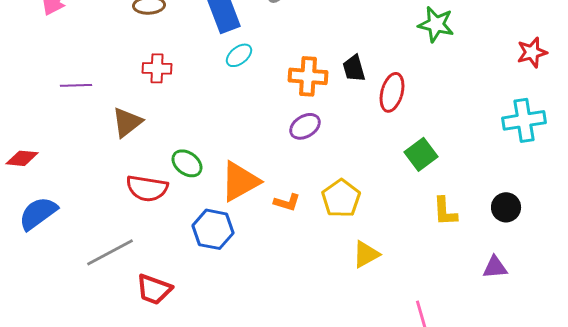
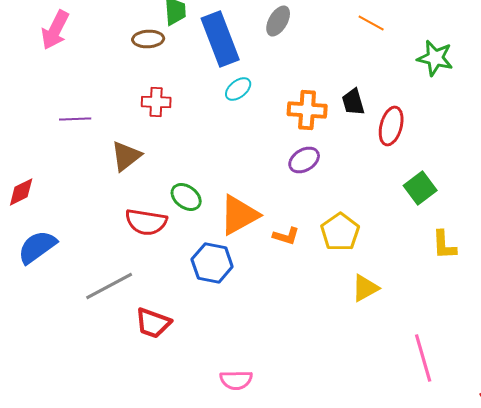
red diamond: (22, 158) -> (21, 192), turned -32

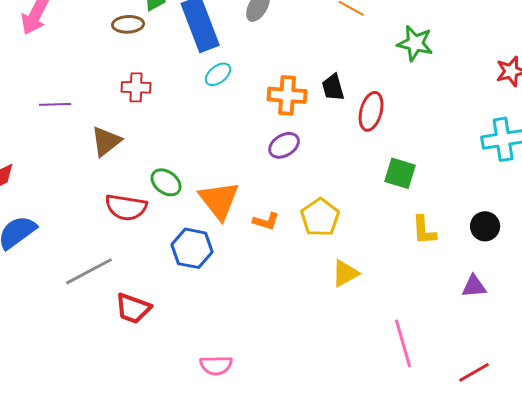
green square: (420, 188) -> (400, 173), turned -36
orange triangle: (239, 215) -> (219, 200), turned -39

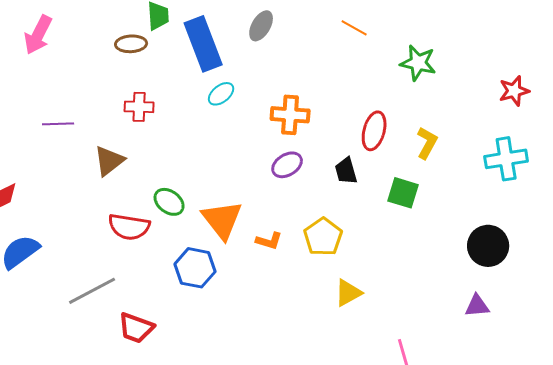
black trapezoid: (333, 87) -> (346, 171), moved
black circle: (485, 226) -> (488, 246), size x1.4
yellow L-shape: (424, 230) -> (427, 143), moved, turned -148

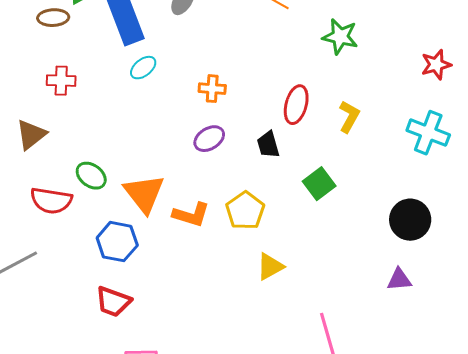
orange cross: (290, 115) -> (212, 89), size x0.7
cyan cross: (506, 159) -> (428, 133), turned 30
green square: (403, 193) -> (319, 184), moved, turned 36
orange L-shape: (269, 241) -> (191, 215), size x1.4
red trapezoid: (136, 328) -> (113, 302), moved

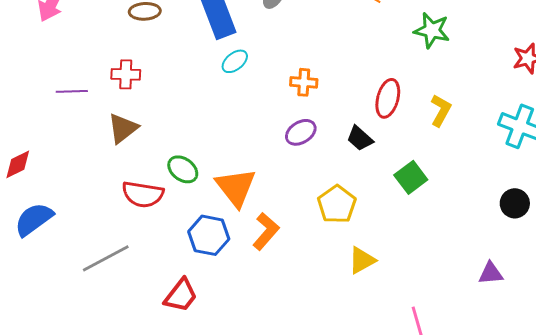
red cross: (61, 81) -> (126, 74), moved
black trapezoid: (268, 145) -> (360, 138), turned -32
orange L-shape: (191, 215) -> (266, 231), moved, turned -66
black circle: (410, 220) -> (515, 203), moved, size x0.7
red trapezoid: (113, 302) -> (181, 295), moved, turned -72

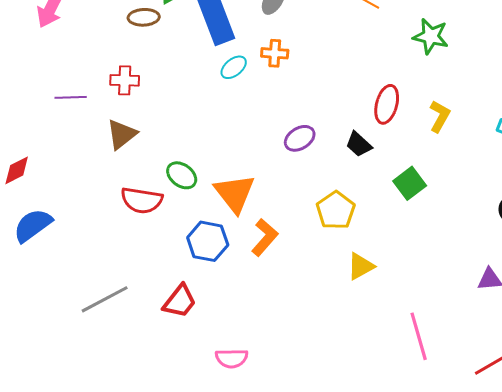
orange cross: (304, 82) -> (275, 53), moved
gray line: (106, 258) -> (105, 299), moved

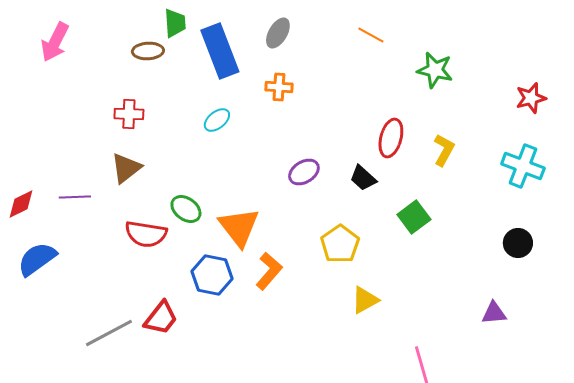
cyan ellipse: (234, 67) -> (217, 120), moved
purple line: (71, 97) -> (75, 197), moved
red trapezoid: (180, 301) -> (161, 318), moved

